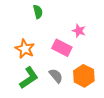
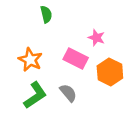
orange hexagon: (84, 76) -> (110, 72), moved

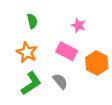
green semicircle: (46, 14) -> (32, 21), moved
pink star: (96, 38) -> (78, 25), moved

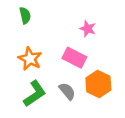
green semicircle: (32, 21) -> (25, 15), moved
orange hexagon: (97, 63) -> (98, 84), moved

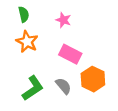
pink star: (88, 29) -> (63, 20), moved
orange star: (30, 59) -> (27, 42), moved

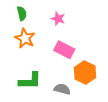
gray semicircle: (63, 86) -> (62, 89), moved, turned -35
green L-shape: (33, 88) -> (30, 81), turned 35

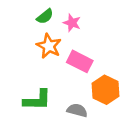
green semicircle: (22, 13) -> (45, 16), moved, turned 64
orange star: (25, 38) -> (49, 46), moved

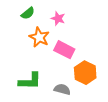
green semicircle: (45, 16) -> (28, 13), moved

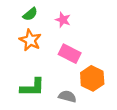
orange star: (39, 37) -> (30, 40), moved

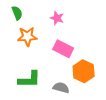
green semicircle: (30, 14) -> (17, 13), moved, turned -72
orange star: (30, 40) -> (27, 36), turned -30

